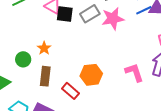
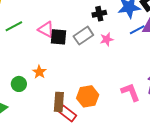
pink star: (113, 19) -> (107, 39), size x0.6
brown rectangle: (45, 76) -> (59, 102), moved

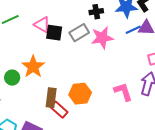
pink star: (107, 39) -> (102, 38), size x1.6
orange star: (39, 72) -> (33, 67), size x1.6

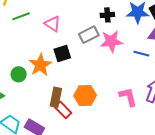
blue line: (133, 30) -> (141, 54), moved, turned 35
black square: (54, 33) -> (62, 54), moved, turned -30

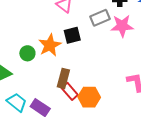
orange hexagon: (85, 95) -> (89, 97), moved

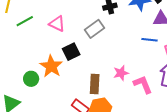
pink star: (122, 26) -> (121, 73), moved, size x0.7
brown rectangle: (63, 78) -> (95, 84), moved

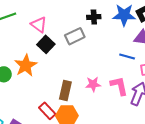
black square: (71, 52) -> (46, 44), moved, turned -30
pink L-shape: (143, 84) -> (119, 86), moved

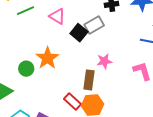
black square: (46, 44) -> (79, 33), moved
pink star: (93, 84) -> (104, 61), moved

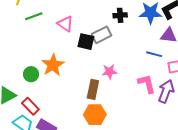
black square: (79, 33) -> (86, 42), turned -30
red rectangle: (73, 102) -> (30, 106), moved

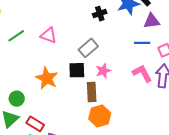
gray rectangle: (101, 35) -> (88, 48), moved
black square: (86, 42) -> (77, 70), moved
green circle: (31, 74) -> (17, 99), moved

